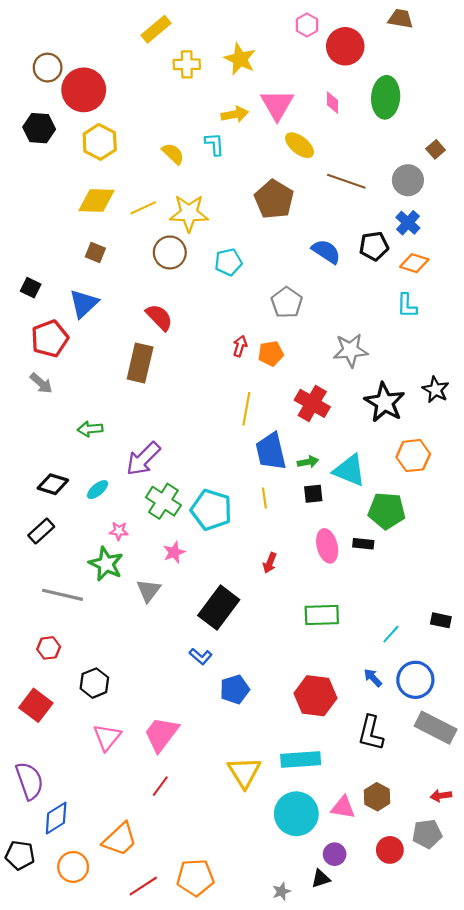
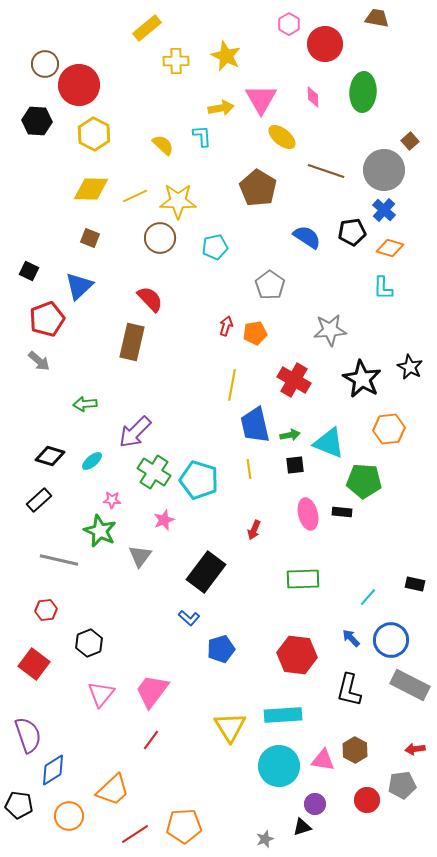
gray circle: (408, 180) -> (384, 170), size x1.4

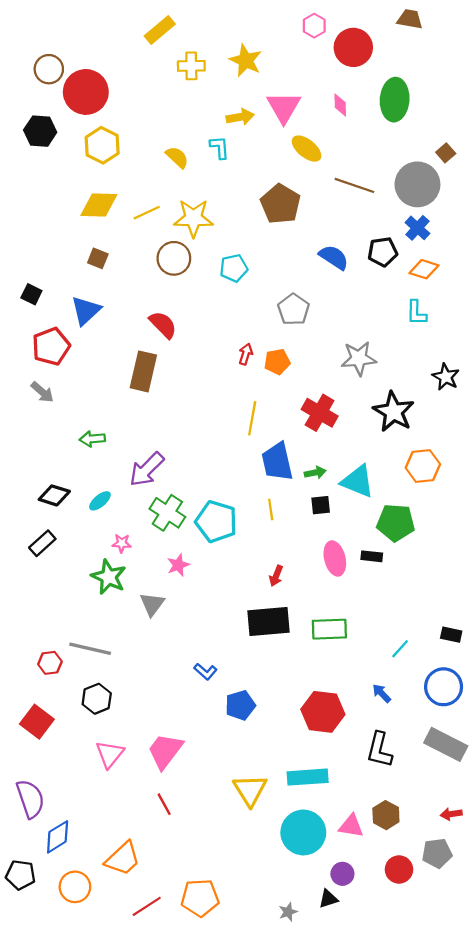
black star: (410, 367) -> (446, 377), moved
gray line: (59, 560) -> (90, 649), moved
black rectangle: (206, 572) -> (268, 622), moved, turned 48
blue circle: (391, 640) -> (444, 687), moved
red line: (151, 740) -> (164, 804), turned -65

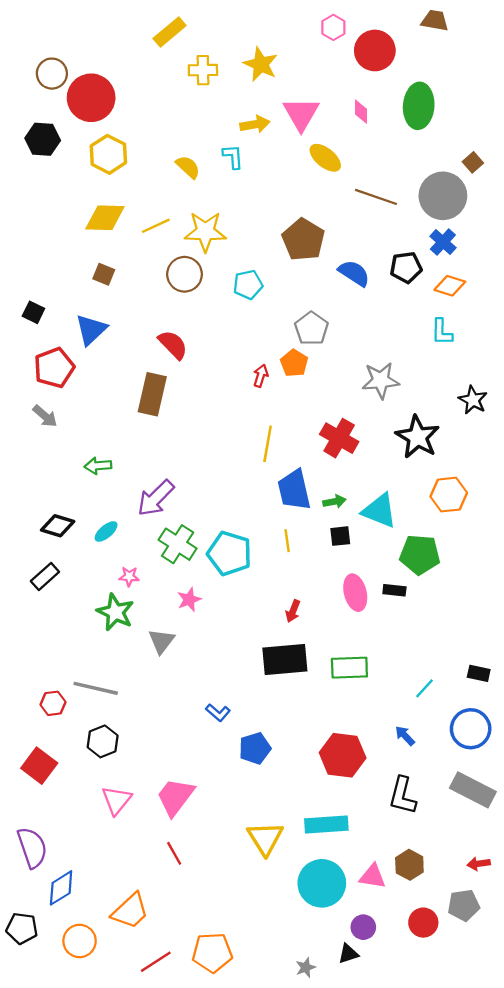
brown pentagon: (280, 204) -> (303, 240), moved
orange pentagon: (277, 362) -> (294, 363), moved, turned -30

